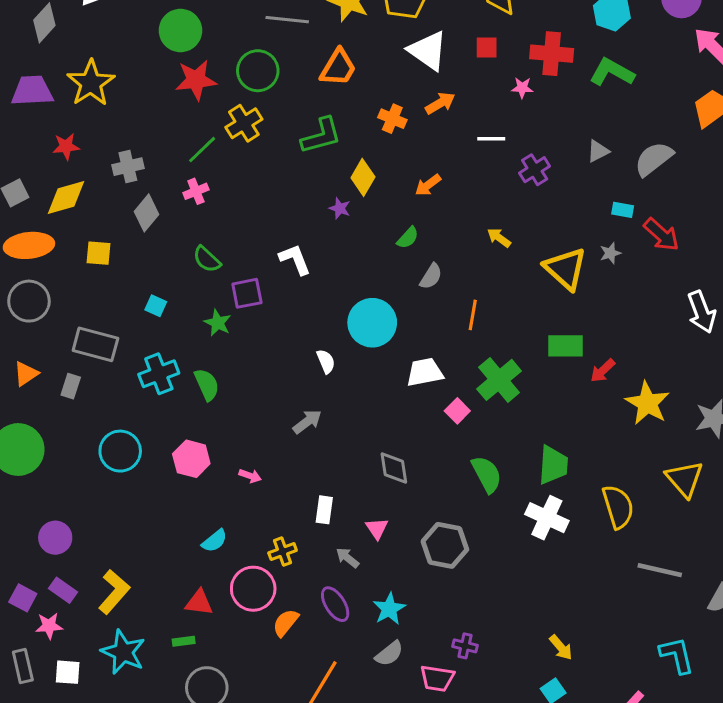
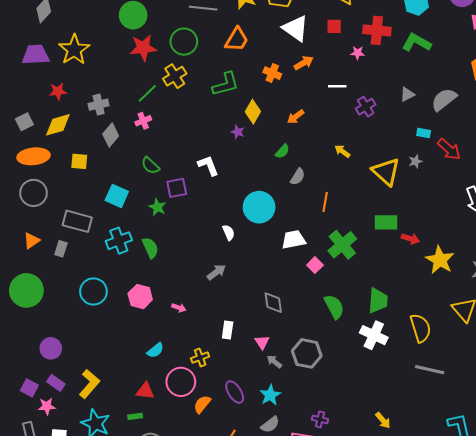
cyan square: (156, 306) -> (117, 196), size x1.6
red arrow: (603, 371) -> (410, 239), turned -120
gray arrow: (347, 558) -> (274, 362), moved
gray line: (660, 570) -> (430, 370), moved

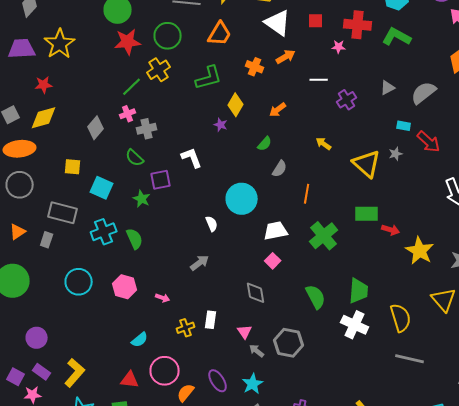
gray cross: (99, 105) -> (147, 129), moved
yellow square: (79, 161) -> (73, 167), moved
pink square: (315, 265) -> (273, 261), moved
yellow cross: (200, 357) -> (186, 328), moved

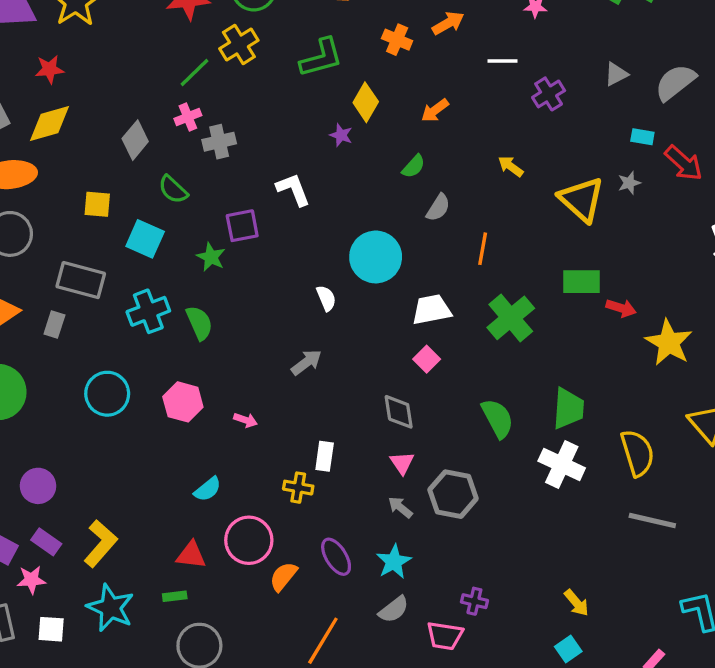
green semicircle: (135, 158) -> (173, 189), moved
yellow cross: (186, 328) -> (298, 488), moved, turned 30
pink triangle: (245, 332) -> (402, 463), moved

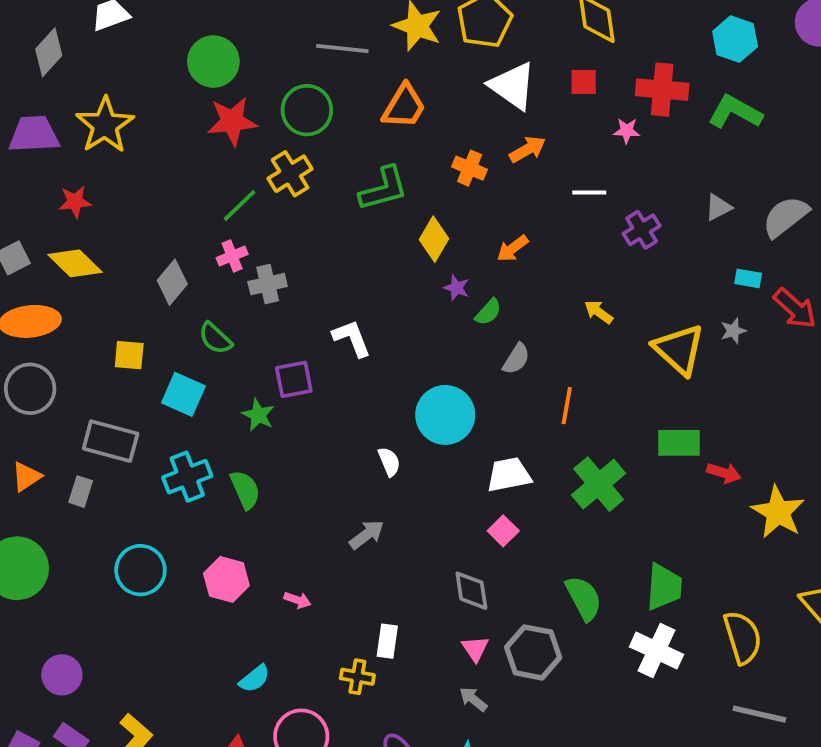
yellow diamond: (50, 124) -> (75, 263), turned 60
purple star: (341, 135) -> (456, 288), moved
gray hexagon: (453, 494) -> (533, 652), moved

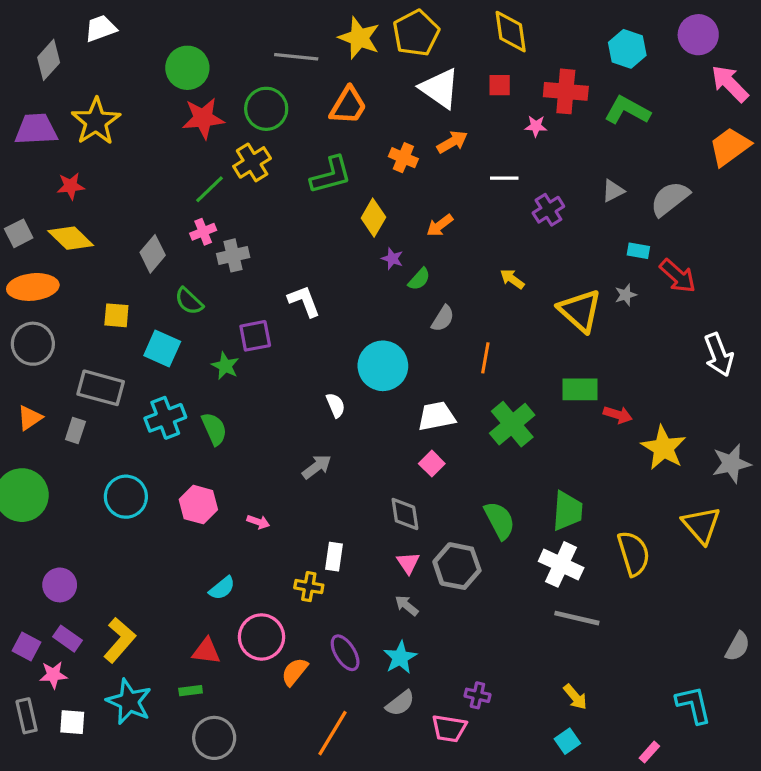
gray line: (759, 714) -> (577, 618), moved

